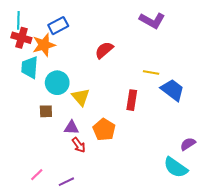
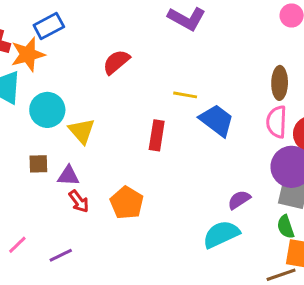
brown square: (46, 111) -> (38, 164), moved
orange pentagon: (104, 130) -> (127, 203), moved
cyan semicircle: (176, 167) -> (221, 234), turned 120

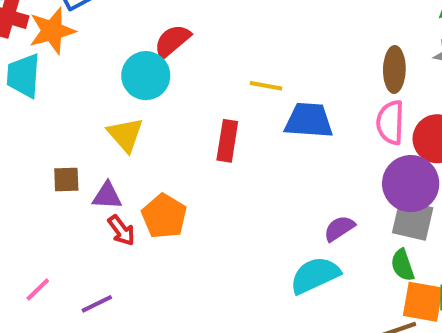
cyan circle: (47, 110) -> (146, 76), moved
blue trapezoid: (217, 120) -> (309, 120), turned -33
orange pentagon: (127, 203) -> (164, 216), moved

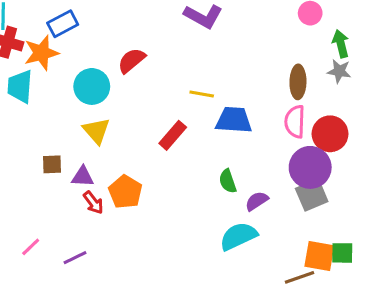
cyan circle: (146, 76) -> (92, 86), moved
red rectangle: (227, 141) -> (173, 135), turned 32
gray square: (413, 220) -> (312, 195), turned -36
green semicircle: (403, 265) -> (228, 181), moved

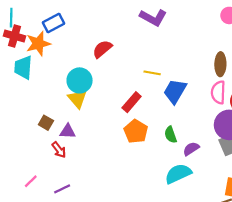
cyan circle: (92, 86) -> (80, 80), moved
blue trapezoid: (234, 120) -> (175, 91), turned -64
brown square: (52, 164) -> (46, 123), turned 32
orange pentagon: (125, 192) -> (136, 131), moved
red arrow: (93, 203) -> (59, 150), moved

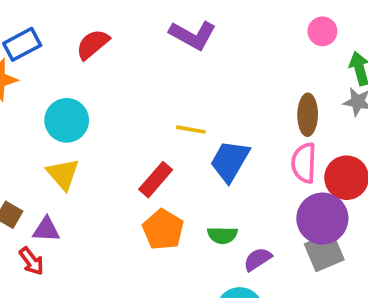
red semicircle: (102, 49) -> (93, 44), moved
cyan circle: (80, 80) -> (67, 120), moved
green semicircle: (171, 135) -> (222, 235), turned -70

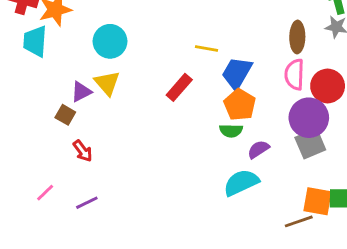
purple triangle: (46, 230) -> (81, 92), moved, turned -30
orange pentagon: (163, 230) -> (240, 105), moved

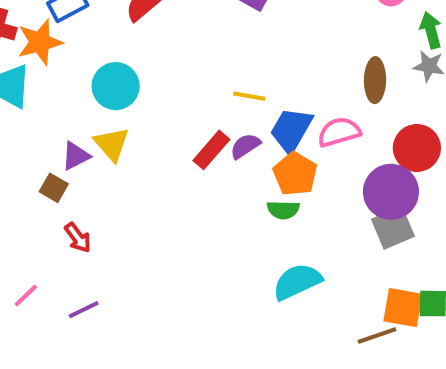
pink semicircle: (294, 74) -> (339, 132), moved, turned 72
purple semicircle: (258, 149) -> (245, 146), moved

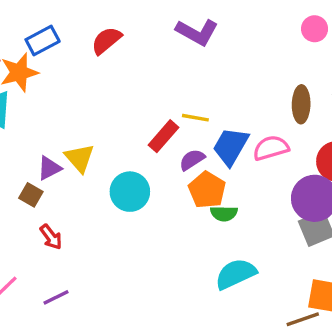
cyan circle: (116, 86) -> (130, 192), moved
red rectangle: (211, 150) -> (163, 136), moved
orange pentagon: (295, 174) -> (207, 190), moved

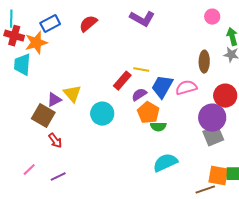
brown square: (31, 195) -> (43, 116), size x1.6

